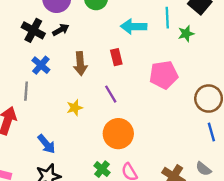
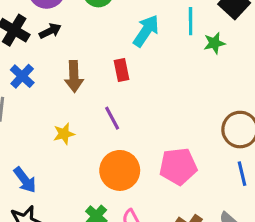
cyan arrow: (134, 26) -> (146, 31), turned 120
pink pentagon: (164, 75) -> (178, 166), moved

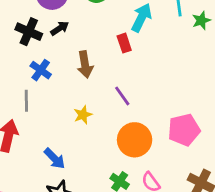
red rectangle: (121, 70) -> (124, 43), moved

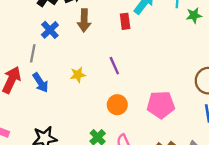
brown arrow: (85, 65) -> (84, 20), moved
orange circle: (135, 140) -> (117, 105), size x0.7
blue arrow: (55, 159) -> (40, 83), moved

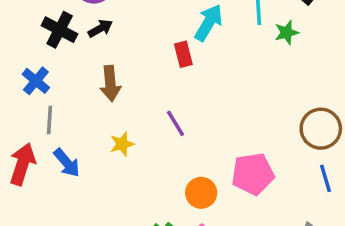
brown arrow: (84, 20) -> (110, 84), moved
blue cross: (50, 30) -> (36, 81), moved
orange circle: (117, 105) -> (201, 193), moved

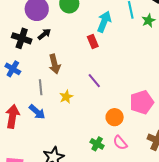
gray line: (50, 120) -> (41, 87), moved

